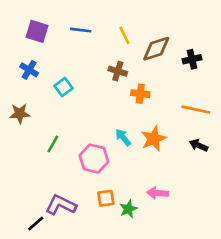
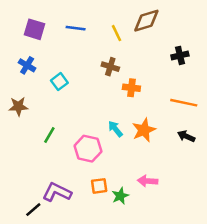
brown diamond: (156, 49) -> (146, 21), moved

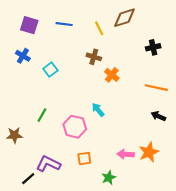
orange cross: (131, 88) -> (112, 75), turned 32
brown star: (18, 106) -> (14, 135), moved
orange star: (144, 130) -> (149, 152), moved
green star: (120, 196) -> (109, 178), moved

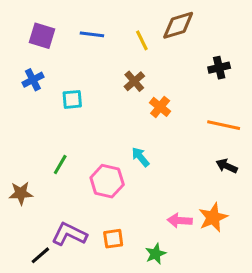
blue cross: (23, 56) -> (33, 80), turned 32
brown cross: (94, 57) -> (134, 81), turned 32
cyan square: (50, 70) -> (72, 99), turned 32
orange square: (84, 158) -> (113, 239), moved

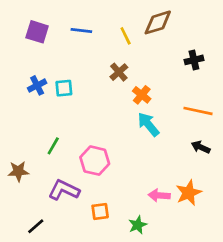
blue cross: (33, 80) -> (37, 85), moved
cyan arrow: (140, 157) -> (148, 124), moved, size x1.4
purple L-shape: (69, 234) -> (64, 190), moved

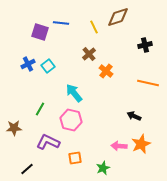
purple square: (37, 32) -> (40, 32), moved
cyan square: (64, 88) -> (48, 66), turned -32
cyan arrow: (148, 124) -> (74, 93), moved
black arrow: (201, 147) -> (134, 116), moved

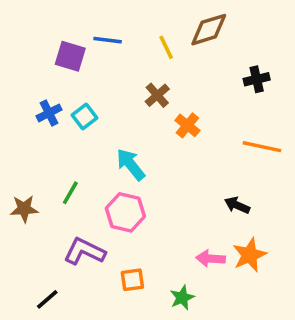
brown star: (14, 128) -> (24, 209), moved

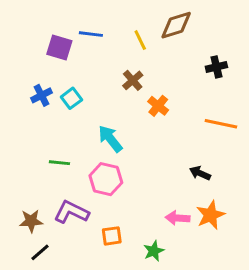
green line: (70, 193) -> (59, 163), turned 66
brown star: (24, 209) -> (31, 221), moved

